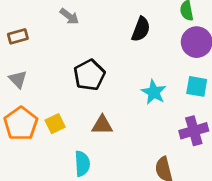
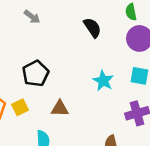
black semicircle: (141, 29) -> (92, 28), turned -55
black pentagon: (89, 75) -> (36, 73), moved

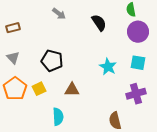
gray arrow: (32, 17) -> (59, 14), moved
black pentagon: (36, 73) -> (52, 61), turned -30

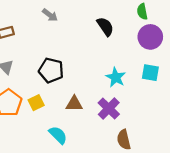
gray arrow: (59, 14) -> (50, 15), moved
purple cross: (136, 94) -> (109, 108), moved, turned -30
cyan semicircle: (58, 117) -> (58, 135), turned -42

